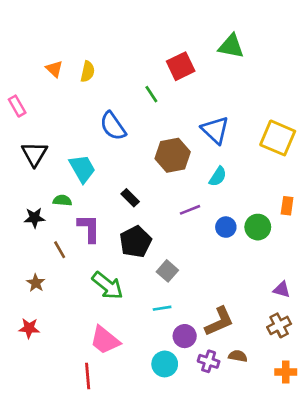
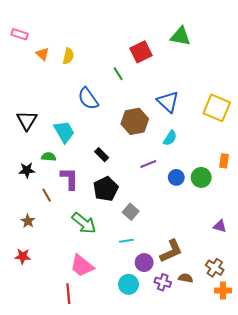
pink rectangle: (17, 106) -> (20, 34), moved, turned -42
brown cross: (279, 325) -> (215, 268), moved, turned -30

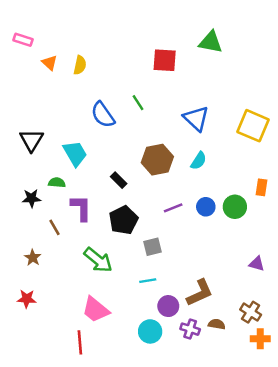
red square: (141, 52) -> (165, 60), turned 30
green line: (118, 74) -> (138, 103), moved
brown hexagon: (135, 121) -> (157, 160), moved
purple line: (148, 164) -> (173, 208), moved
gray square: (131, 212) -> (153, 247), turned 35

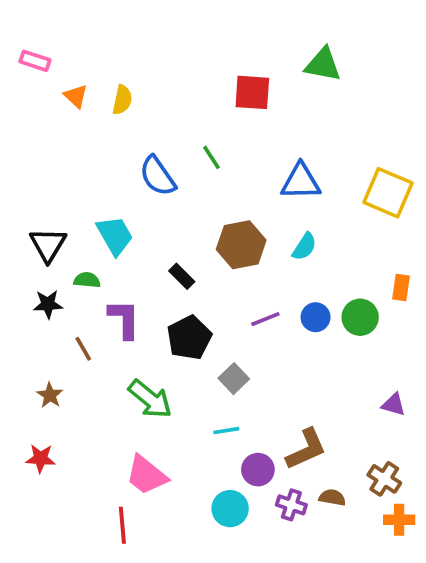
blue triangle: (196, 118) -> (301, 182), turned -44
black triangle: (31, 140) -> (48, 245), moved
gray square: (153, 247) -> (234, 379), turned -30

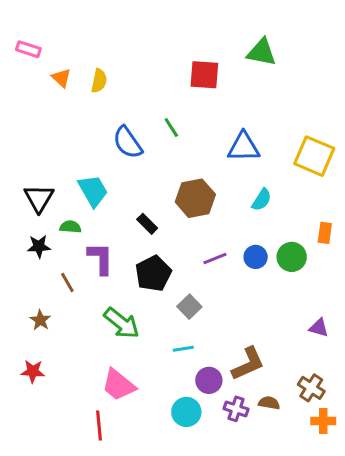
cyan semicircle: (304, 247) -> (262, 200), moved

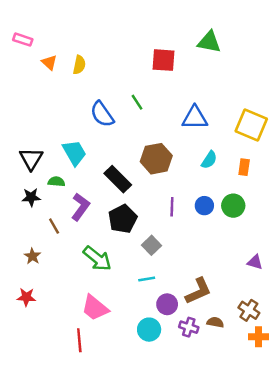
black rectangle: (147, 224) -> (118, 179), size x1.6
orange rectangle: (325, 233) -> (244, 167), moved
purple L-shape: (101, 258) -> (80, 207), turned 36
purple line: (215, 258) -> (172, 207), turned -66

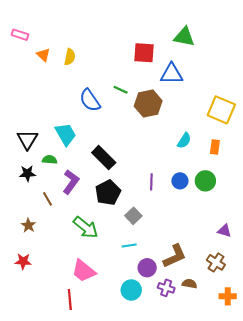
green line: (137, 102) -> (121, 90), turned -32
blue triangle: (195, 118) -> (171, 74), moved
brown hexagon: (156, 159) -> (148, 104), moved
brown cross: (249, 310) -> (216, 262), moved

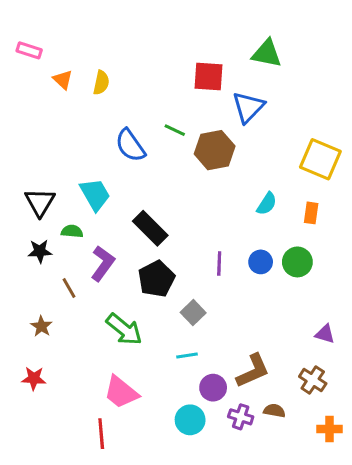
blue triangle: (171, 74) -> (248, 107), turned -45

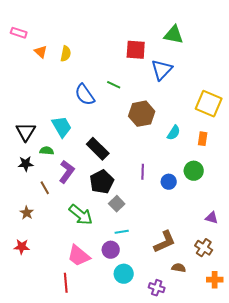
brown hexagon: (215, 150) -> (142, 114), moved
blue circle: (261, 262) -> (169, 182), moved
gray square: (193, 313) -> (117, 204), moved
purple circle: (213, 388) -> (111, 250), moved
purple cross: (241, 417) -> (157, 288), moved

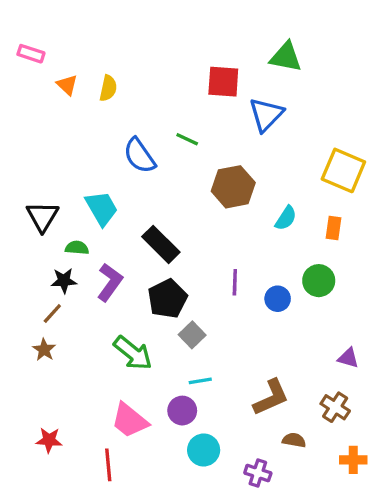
black star: (26, 164) -> (64, 281), moved
brown line: (45, 188) -> (52, 313), moved, turned 72
red star: (22, 247) -> (49, 440), moved

